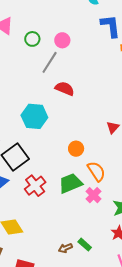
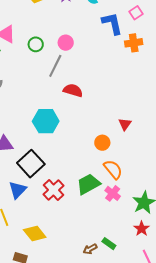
orange circle: (76, 149) -> (102, 143), moved

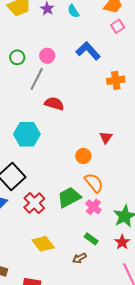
blue L-shape: (112, 23) -> (88, 51), moved, turned -30
orange cross: (134, 43) -> (116, 80), moved
yellow diamond: (35, 233) -> (43, 244), moved
green rectangle: (109, 244) -> (91, 239), moved
brown arrow: (90, 249) -> (79, 258), moved

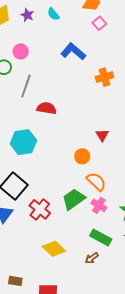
pink circle: (47, 56) -> (21, 51), moved
green rectangle: (91, 239) -> (101, 237), size x1.5

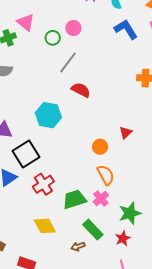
blue L-shape: (73, 52) -> (126, 29), moved
green trapezoid: (74, 199) -> (74, 199), moved

